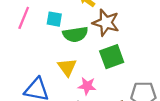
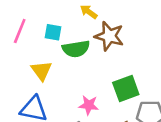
green square: (112, 57) -> (126, 89), moved
yellow triangle: (67, 67) -> (41, 71), moved

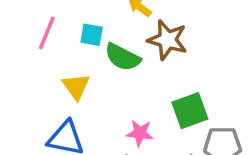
green semicircle: (76, 49) -> (123, 57), turned 36

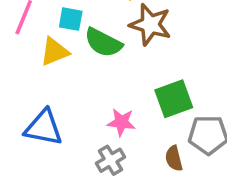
yellow triangle: (76, 86) -> (54, 52), moved, turned 44

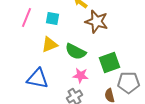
green semicircle: (103, 43) -> (76, 52), moved
yellow triangle: (54, 52) -> (50, 45), moved

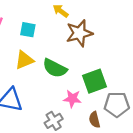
brown star: (97, 22) -> (79, 33), turned -30
pink star: (81, 76) -> (72, 99), moved

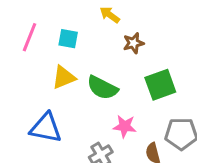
brown star: (79, 33) -> (134, 43), size x0.6
green square: (95, 81) -> (160, 85), moved

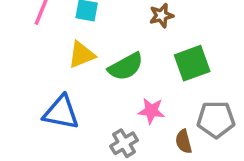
green semicircle: (102, 88) -> (126, 67), turned -56

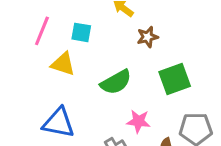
yellow triangle: (81, 55) -> (63, 64), moved, turned 40

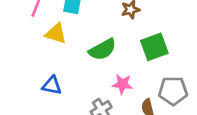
blue triangle: (59, 123) -> (52, 85), size x0.7

